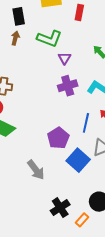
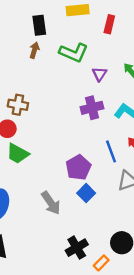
purple triangle: (65, 58) -> (99, 74), moved
blue line: (86, 123) -> (111, 151), turned -36
blue square: (78, 160) -> (86, 193), moved, size x0.7

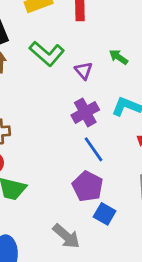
green L-shape: (74, 53) -> (47, 54), turned 32
blue line: (111, 151) -> (93, 149), moved

